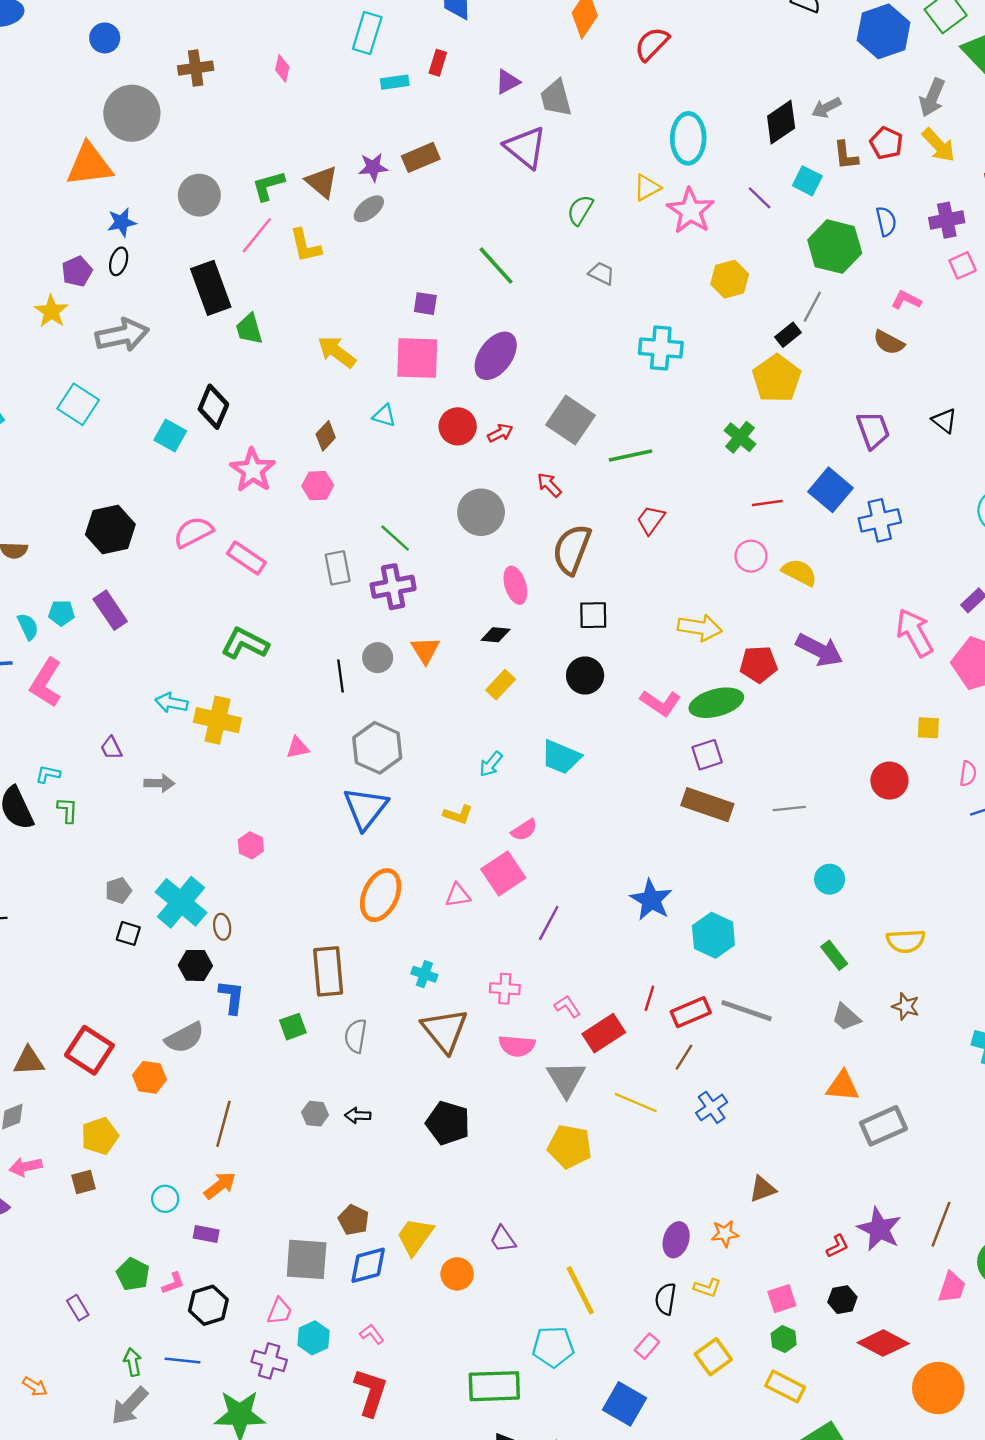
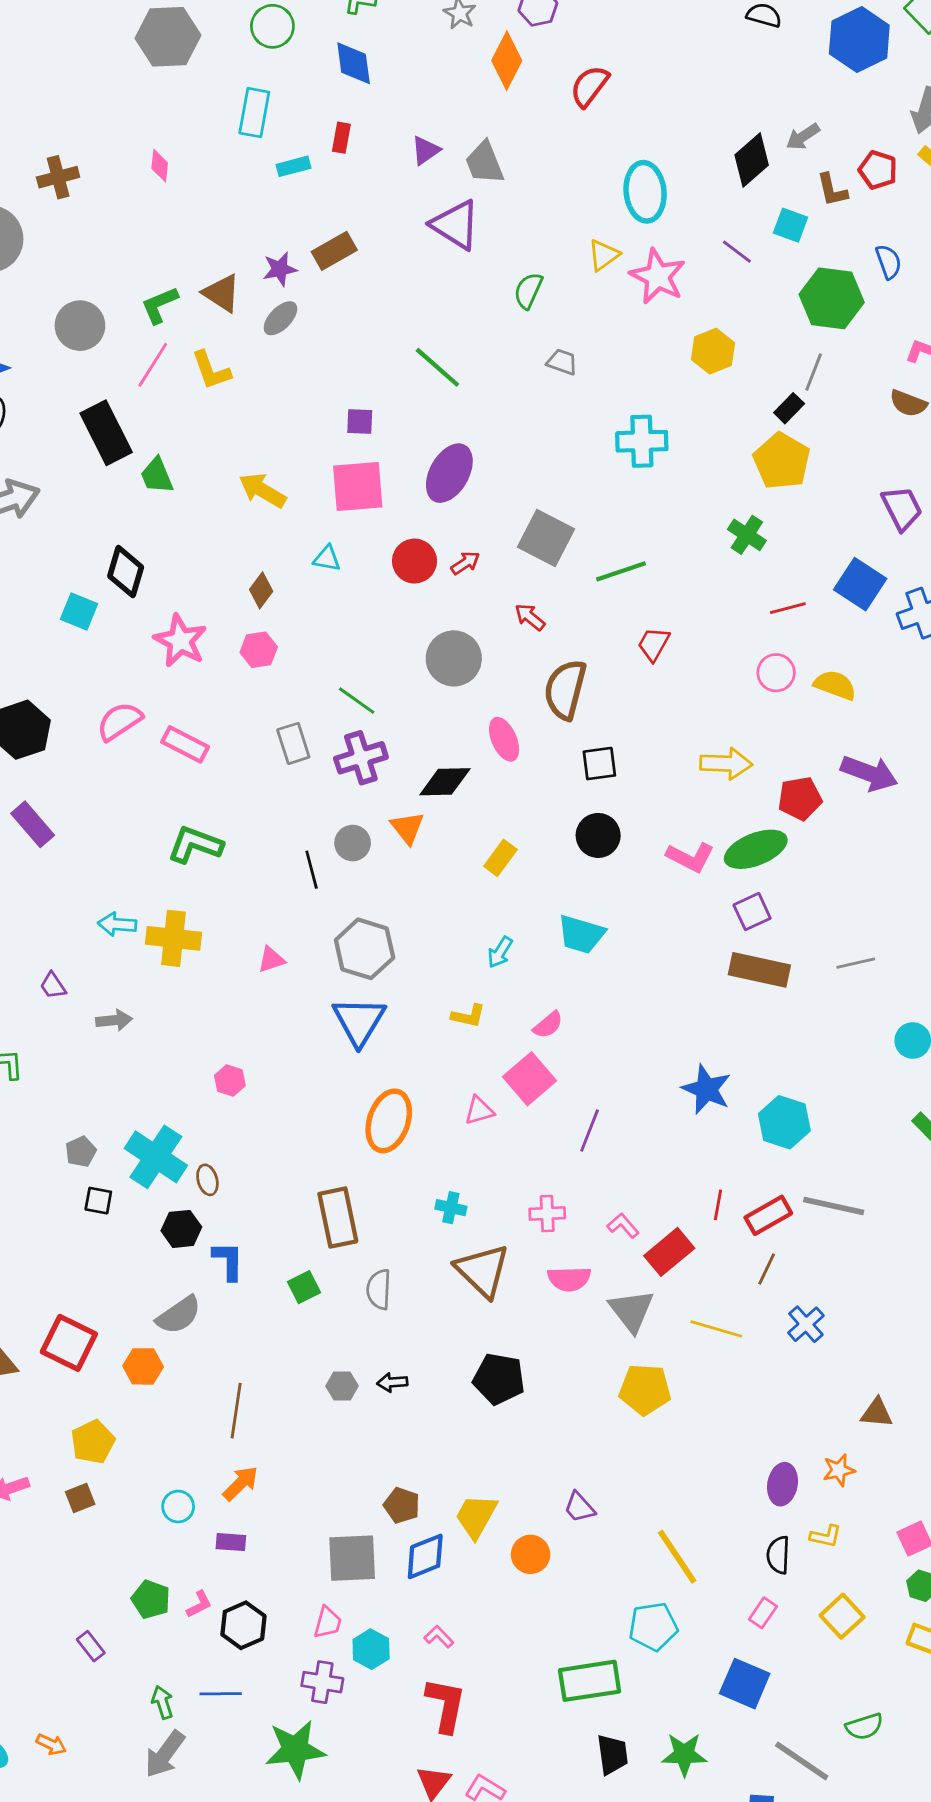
black diamond: (496, 635) -> (445, 782), moved, size x1.5
brown triangle: (762, 1189) -> (877, 1413), turned 32

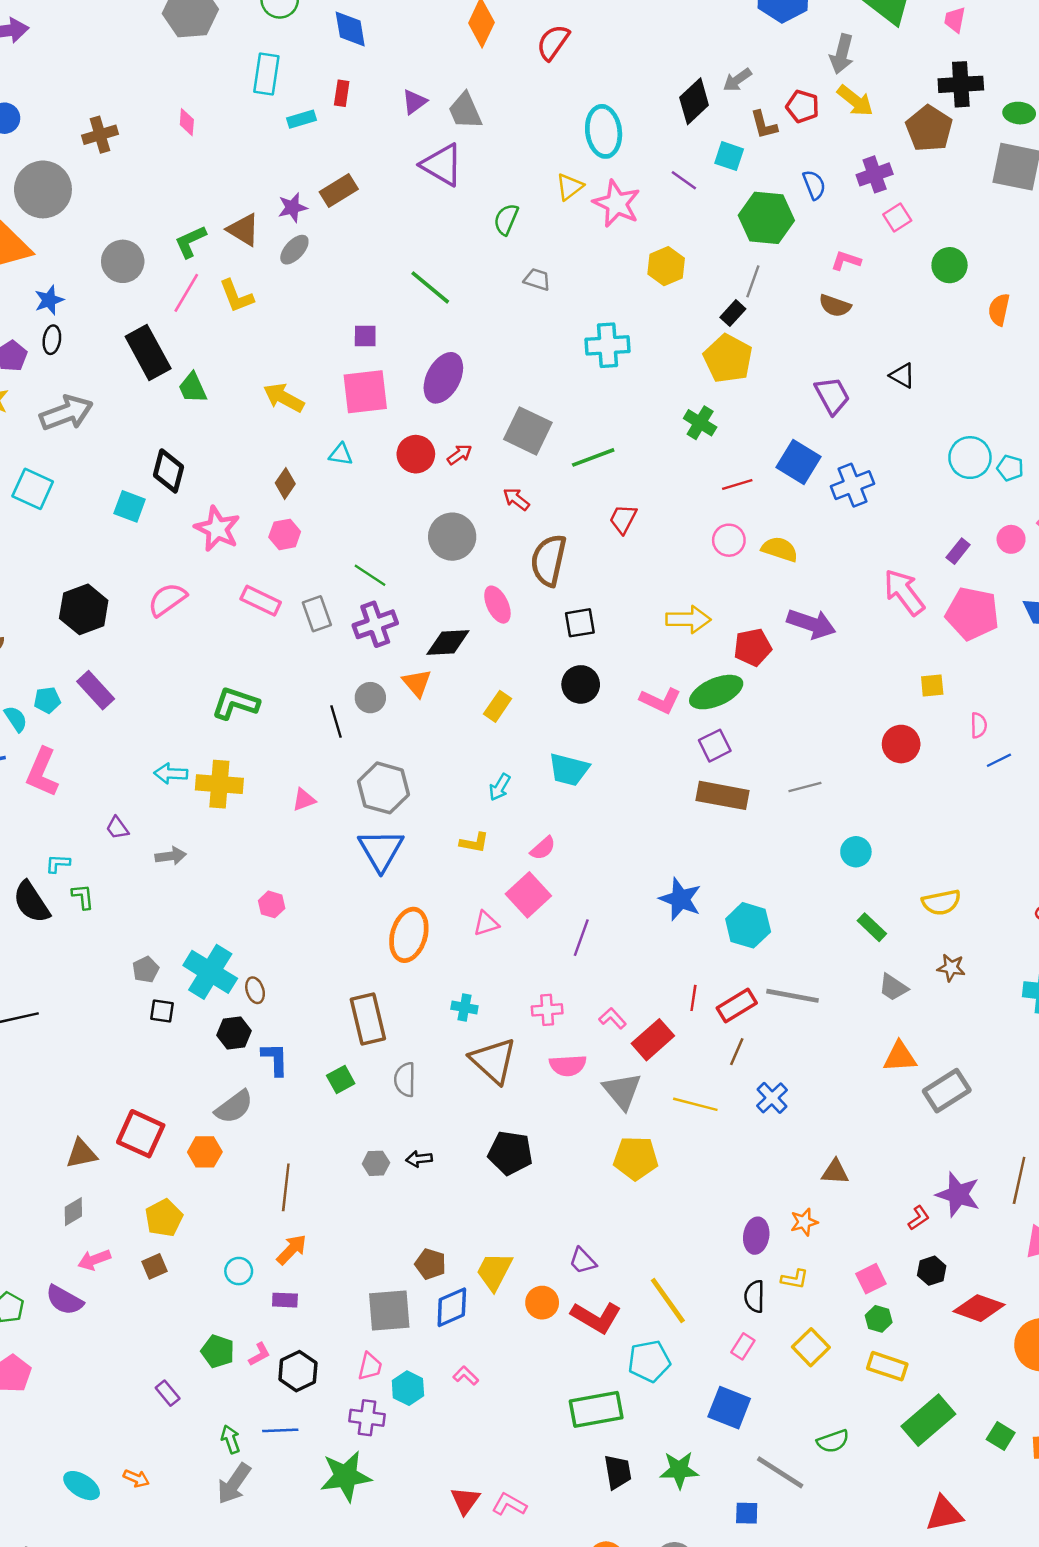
pink rectangle: (185, 744) -> (261, 601), moved
red L-shape: (446, 1705) -> (596, 1317), moved, turned 111

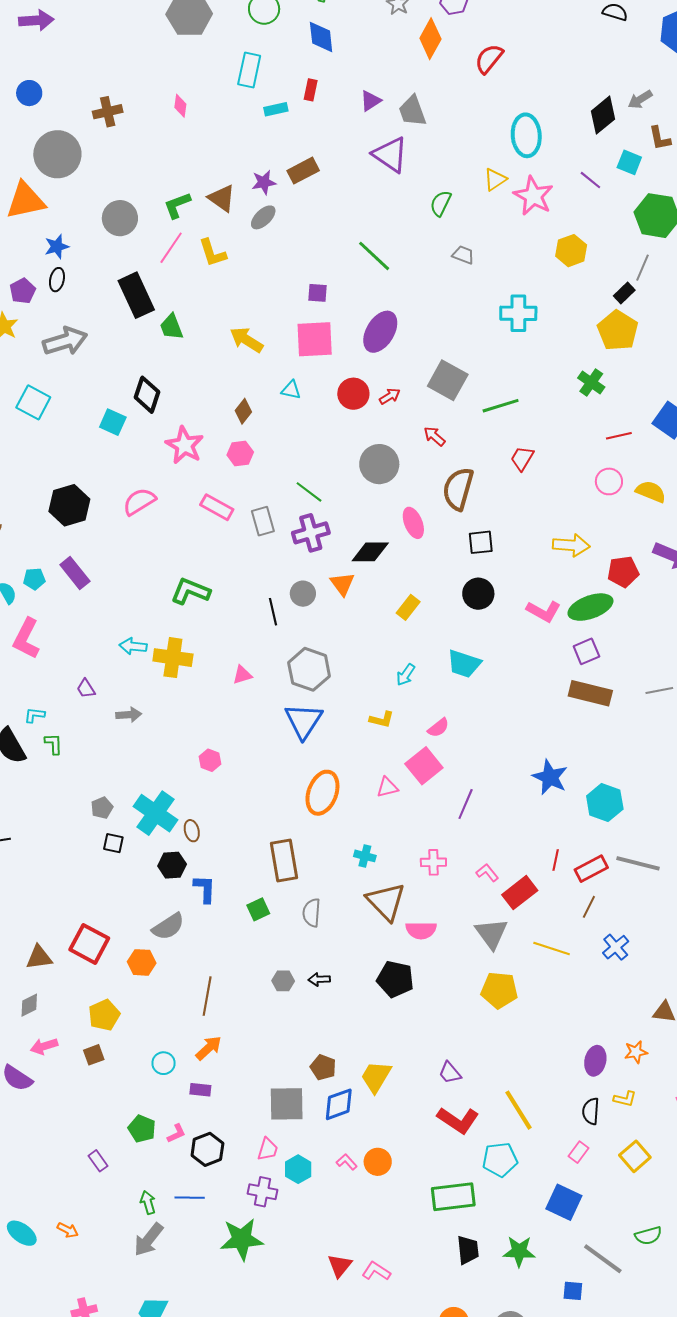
pink semicircle: (568, 1065) -> (421, 930), moved
orange circle: (542, 1303) -> (378, 1162), moved

